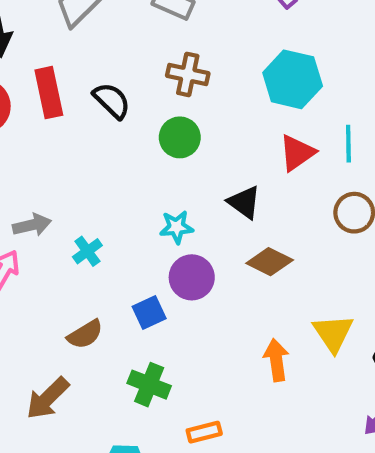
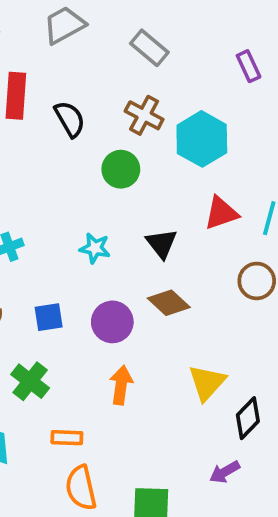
cyan hexagon: (293, 79) -> (202, 139), moved
purple circle: (192, 277) -> (112, 322), moved
orange arrow: (276, 360) -> (121, 385), moved

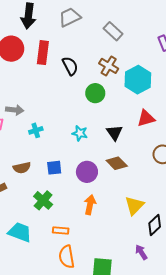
purple arrow: (225, 472) -> (141, 252), turned 84

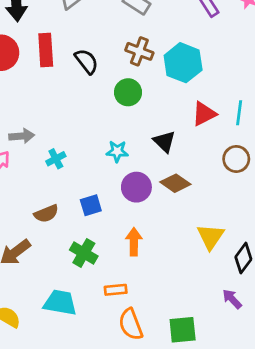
purple circle: (87, 172) -> (136, 187), moved
orange arrow: (90, 205) -> (134, 242), moved

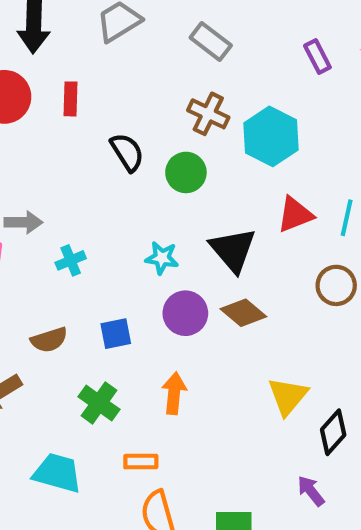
red rectangle: (46, 50) -> (70, 99), size x0.7
black semicircle: (87, 61) -> (127, 152), moved
black triangle: (164, 142) -> (233, 250), size x1.4

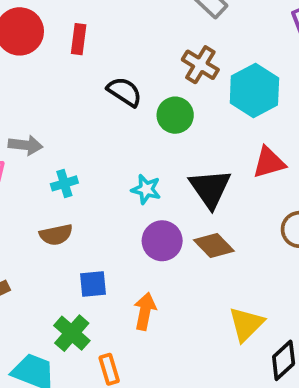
black semicircle: (127, 152) -> (124, 92), turned -30
blue square: (116, 334) -> (93, 284), moved
brown semicircle: (49, 340) -> (56, 235), moved
green cross: (99, 403) -> (72, 333), moved
orange rectangle: (141, 462) -> (109, 369), turned 68

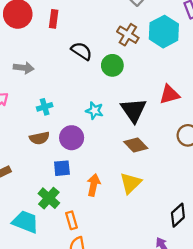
cyan hexagon: (254, 90) -> (164, 32), moved
gray arrow: (26, 145) -> (24, 68), moved
purple circle: (162, 241) -> (72, 138), moved
yellow triangle: (246, 324) -> (131, 183), moved

